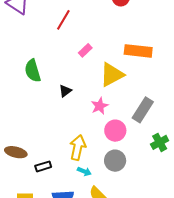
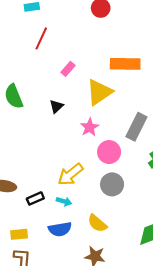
black triangle: (65, 91) -> (56, 106), moved
yellow arrow: (78, 148) -> (70, 174), turned -135
cyan arrow: (84, 171) -> (64, 201), moved

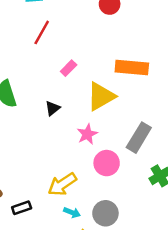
gray circle: (112, 184) -> (105, 213), moved
cyan arrow: (64, 201) -> (72, 213), moved

